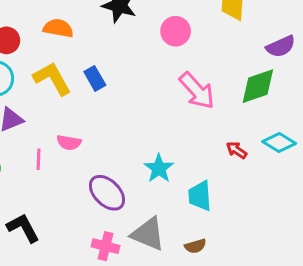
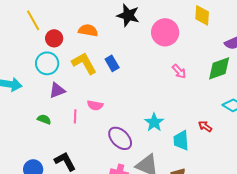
pink circle: (176, 31) -> (165, 32), size x1.4
pink arrow: (197, 91) -> (179, 71), size x0.6
red arrow: (237, 150) -> (205, 126), moved

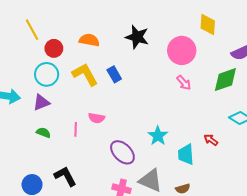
black star: (128, 15) -> (137, 37), moved
pink circle: (165, 32) -> (182, 50), moved
purple triangle: (57, 90) -> (41, 102), moved

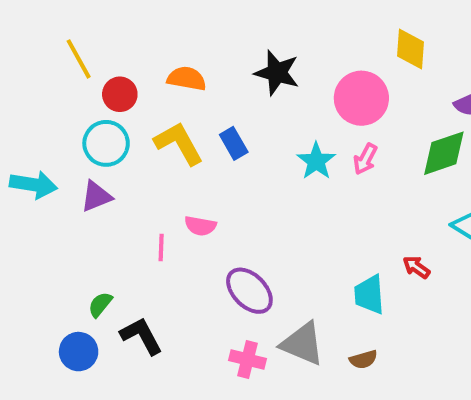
pink arrow: (184, 83) -> (365, 159), turned 70
green semicircle: (43, 133) -> (100, 304), moved, turned -72
cyan star: (158, 136) -> (316, 161), moved

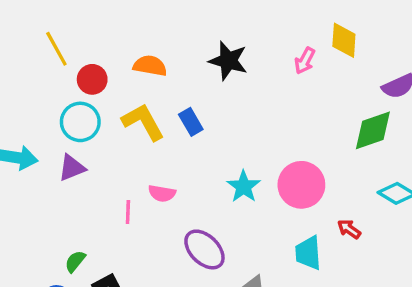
pink circle: (361, 98) -> (301, 185), moved
pink arrow: (365, 159) -> (305, 61), moved
cyan star: (316, 161) -> (244, 187), moved

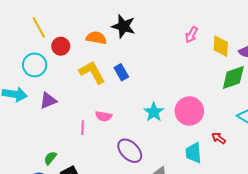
yellow diamond: (344, 40) -> (221, 46), moved
black star: (228, 61) -> (123, 26), moved
cyan circle: (80, 122) -> (35, 65), moved

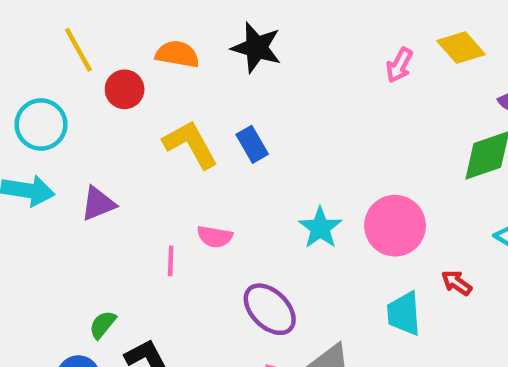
orange semicircle: (96, 38) -> (177, 54), moved
yellow diamond: (221, 46) -> (461, 48), moved, turned -45
cyan circle: (35, 65) -> (41, 125), moved

